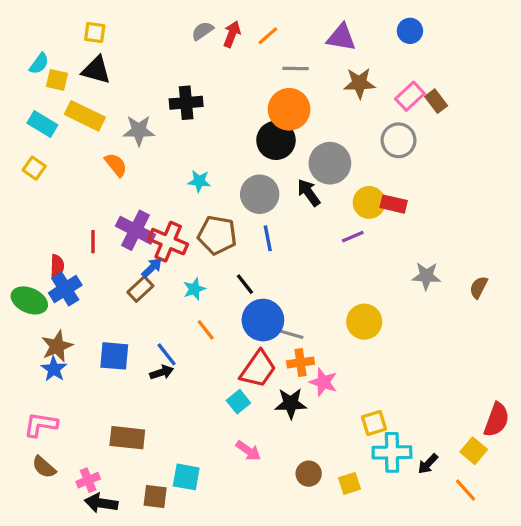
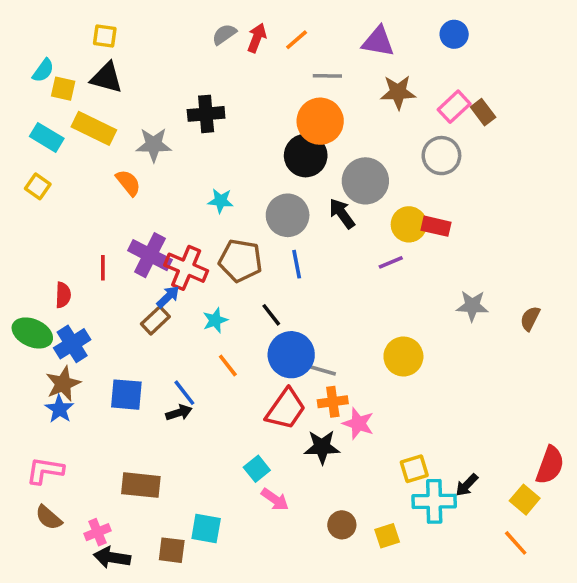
blue cross: (65, 289) -> (72, 344), moved
cyan square: (238, 402) -> (257, 469), moved
black arrow: (428, 464) -> (467, 485), moved

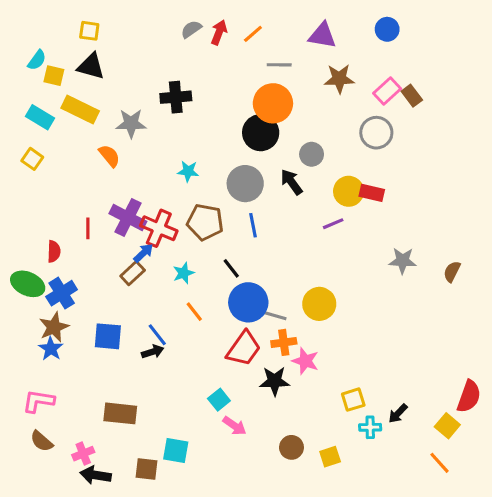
gray circle: (365, 181) -> (312, 154), size x0.6
yellow circle: (403, 357) -> (319, 304), moved
cyan cross: (434, 501) -> (370, 427), size x0.6

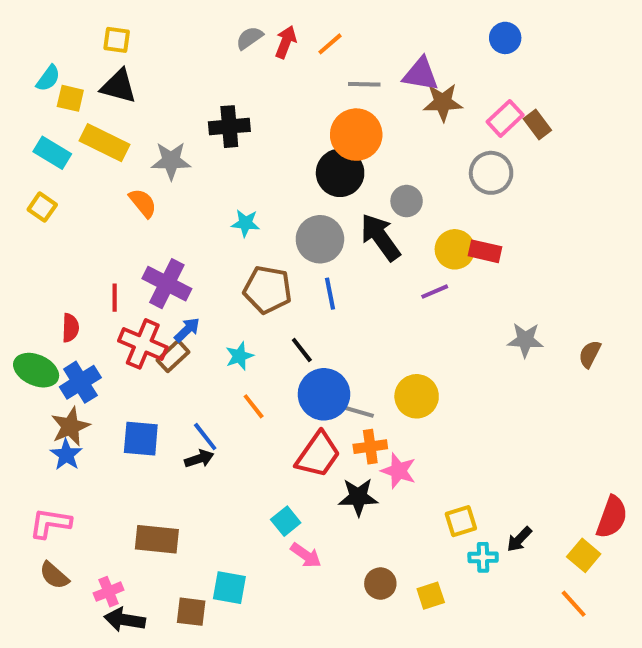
purple triangle: (322, 35) -> (421, 74), moved
black arrow: (291, 182) -> (380, 237), size x1.4
red cross: (159, 228) -> (143, 344), moved

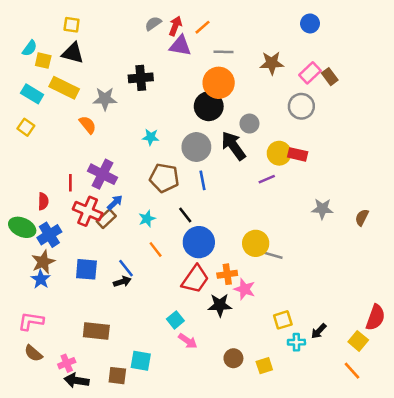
purple triangle: (421, 74) -> (180, 46), moved
gray line: (354, 410) -> (270, 254), moved

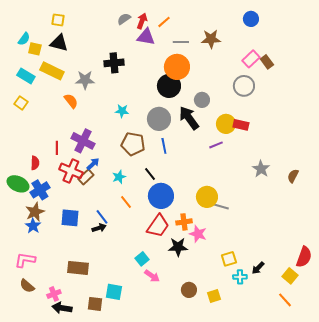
brown star: (272, 63) -> (211, 39), moved
gray star: (322, 209) -> (261, 169), turned 30

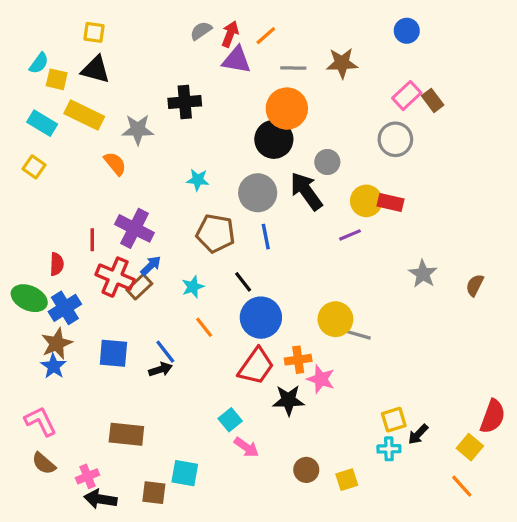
yellow square: (229, 259) -> (394, 420), moved
pink L-shape: (25, 260) -> (41, 421), turned 55

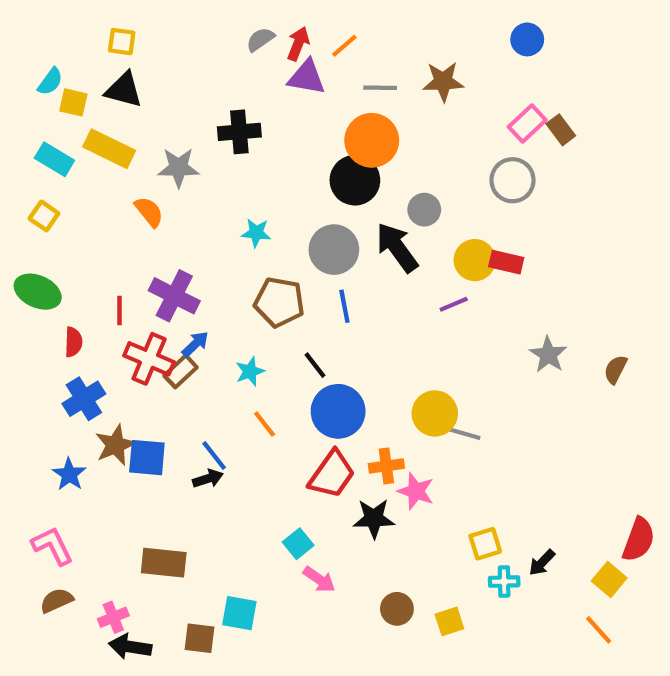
green ellipse: (29, 298) -> (38, 292), moved
brown star: (57, 343) -> (115, 445), moved
yellow square: (394, 420) -> (485, 544), moved
brown semicircle: (44, 463) -> (57, 600), turned 115

